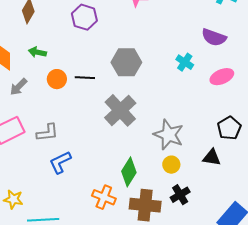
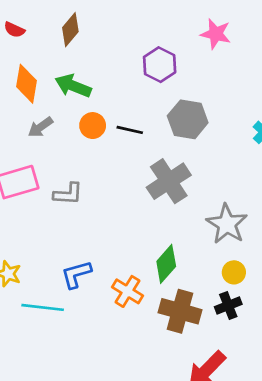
purple hexagon: (84, 17) -> (160, 65), moved
green arrow: (37, 52) -> (73, 86), size x1.5
blue L-shape: (60, 162) -> (76, 274), moved
yellow circle: (171, 165) -> (234, 272), moved

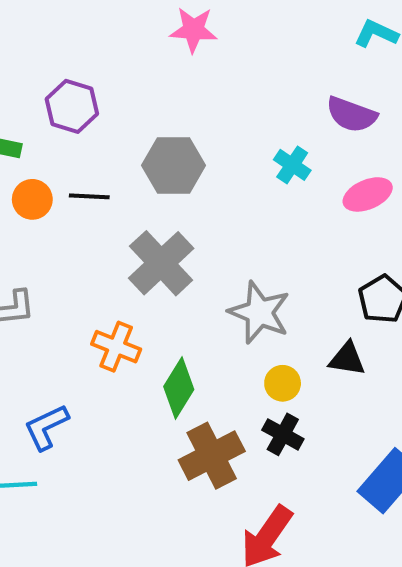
purple hexagon: (160, 65) -> (72, 106), moved
orange cross: (127, 291) -> (116, 347), moved
black cross: (228, 306) -> (283, 434), turned -30
brown cross: (180, 311) -> (212, 456), turned -33

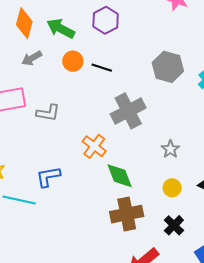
gray hexagon: (173, 165) -> (168, 67), moved
gray star: (259, 312) -> (170, 149), size x0.6
green diamond: (179, 388) -> (120, 176), turned -68
black cross: (283, 434) -> (174, 225), moved

